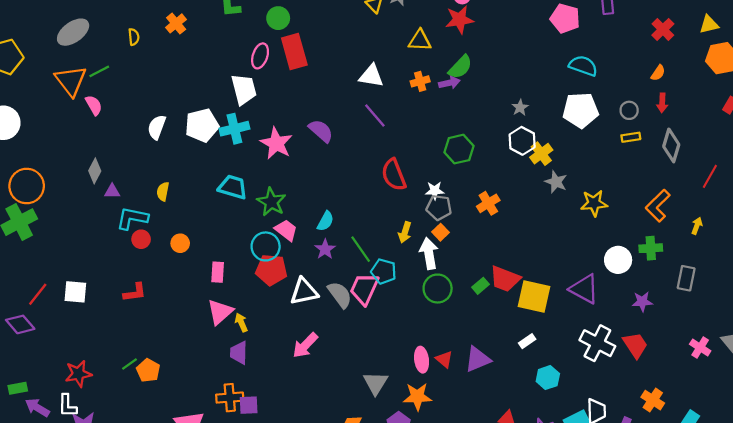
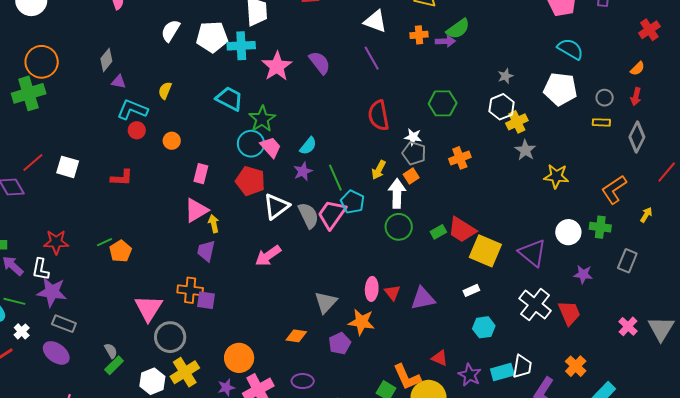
cyan circle: (266, 246) -> (251, 144), moved
white triangle: (304, 292) -> (276, 206), turned -36

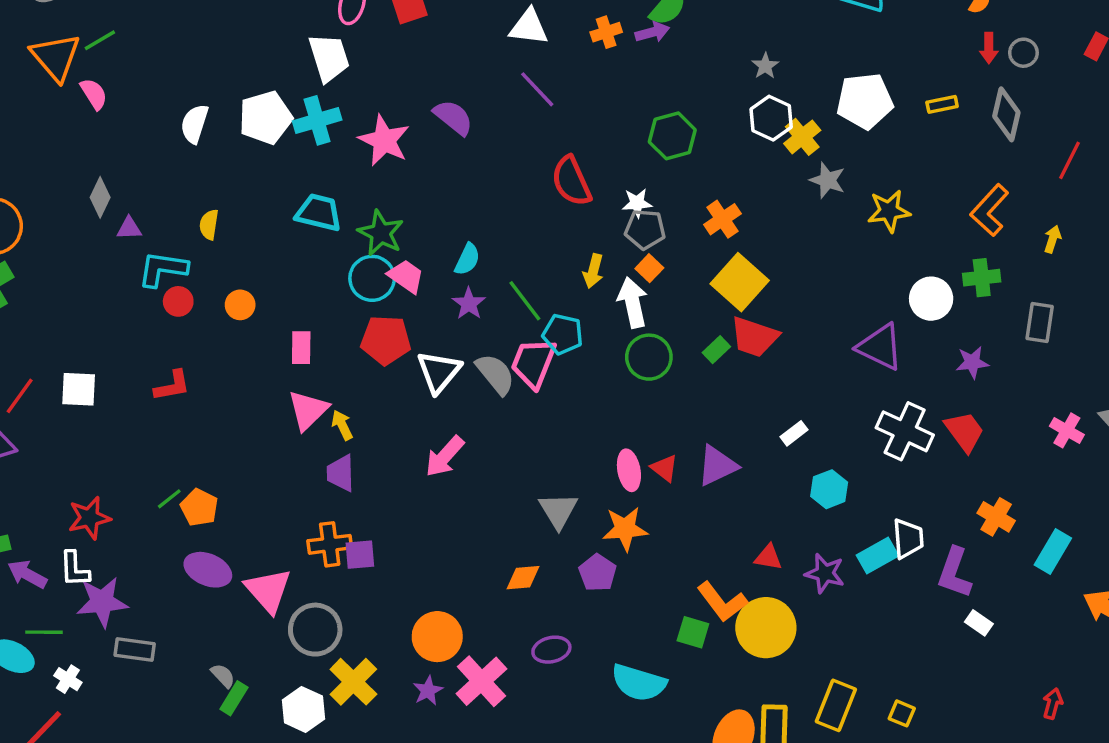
white pentagon: (560, 89) -> (865, 101), moved
gray circle: (605, 98) -> (1023, 53), moved
yellow square: (485, 251) -> (740, 282), moved, turned 32
purple ellipse: (56, 353) -> (208, 570), moved

